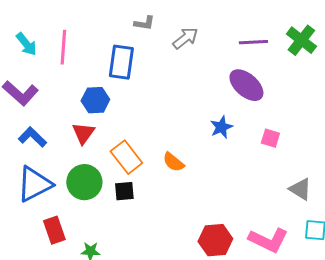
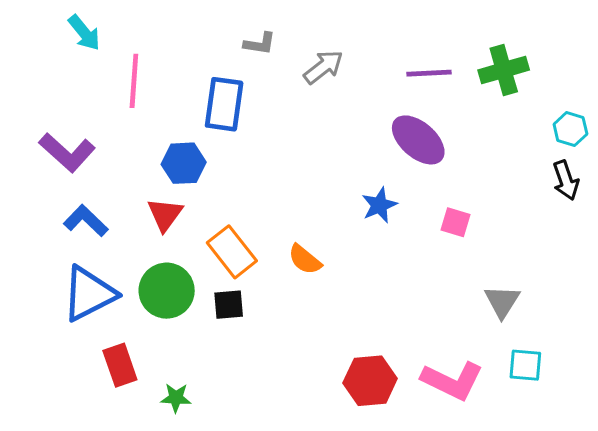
green cross: (301, 40) -> (504, 70), turned 36
cyan arrow: (26, 44) -> (84, 33), moved
gray triangle: (300, 189) -> (502, 301), turned 30

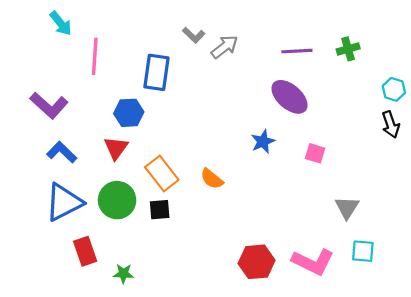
gray L-shape: (260, 44) -> (194, 35), moved, turned 35
green cross: (504, 70) -> (348, 49), size x0.7

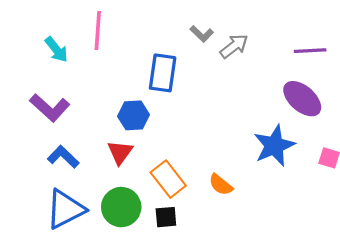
cyan arrow: (61, 23) -> (56, 49), moved
pink line: (95, 56) -> (98, 31), moved
blue star: (263, 142) -> (274, 146), size x1.6

